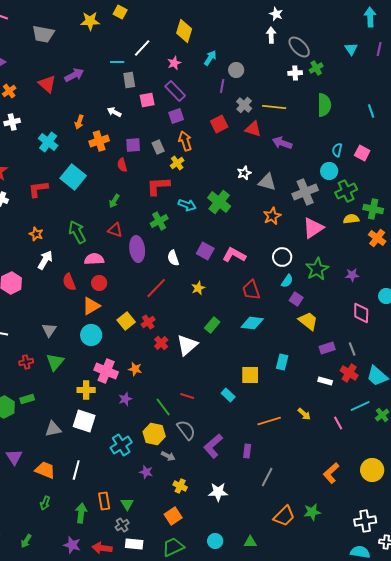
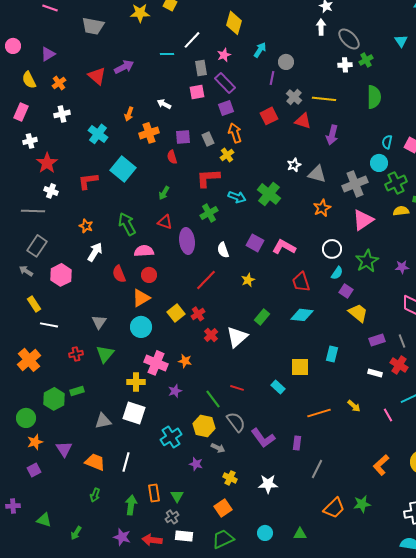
gray rectangle: (129, 80) -> (201, 68), moved
purple arrow: (282, 143) -> (332, 135), turned -96
purple L-shape: (213, 446) -> (263, 438), turned -85

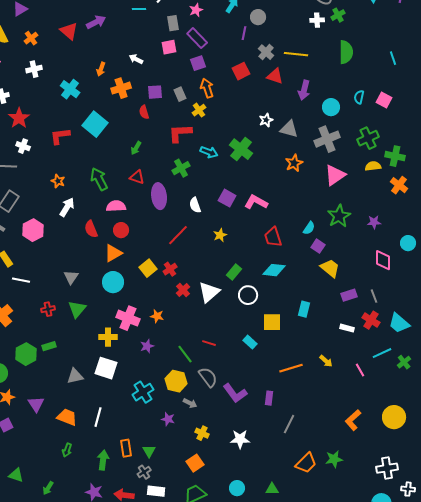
cyan circle: (379, 163) -> (331, 107), moved
white circle: (332, 249) -> (248, 295), moved

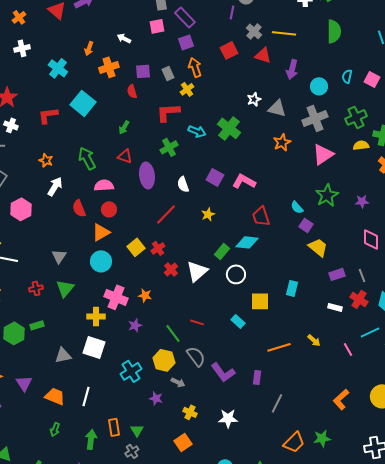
cyan semicircle: (309, 228) -> (297, 207), turned 104
cyan diamond: (274, 270) -> (247, 242), moved

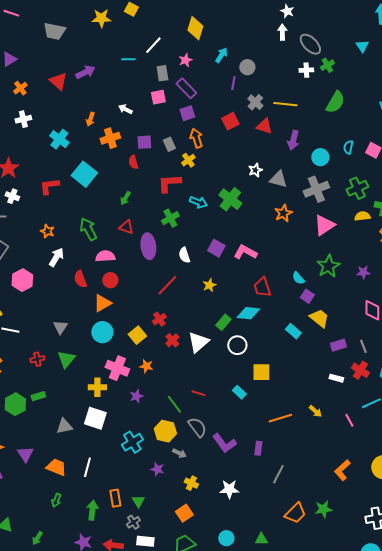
green semicircle: (334, 31) -> (335, 102), turned 30
yellow square: (136, 247) -> (137, 335), moved
cyan rectangle: (292, 288) -> (293, 331), moved, turned -63

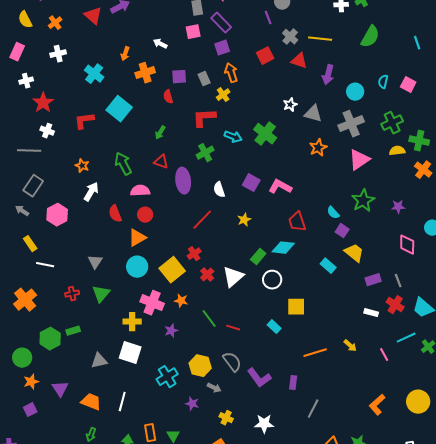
purple line: (233, 83) -> (268, 18), turned -32
yellow square: (137, 335) -> (172, 270), size x1.4
green line: (174, 404) -> (209, 319), moved

